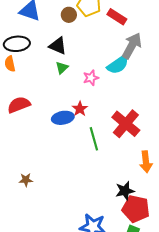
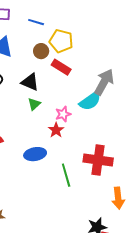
red rectangle: (117, 17) -> (61, 67), moved
red star: (80, 109) -> (56, 130), moved
red cross: (126, 124) -> (98, 160), turned -32

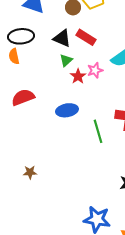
red rectangle: (61, 67) -> (86, 37), moved
red star: (56, 130) -> (78, 76), moved

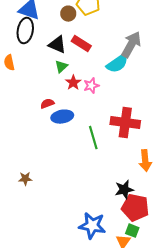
black ellipse: (21, 36) -> (25, 31), moved, turned -75
pink star: (95, 70) -> (91, 86), moved
red semicircle: (23, 97) -> (47, 104), moved, size x0.6

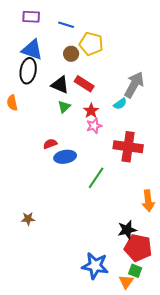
cyan semicircle: (117, 64) -> (120, 104), size x0.6
red star: (73, 83) -> (91, 111), moved
red cross: (125, 123) -> (128, 147), moved
green line: (93, 138) -> (96, 178), turned 50

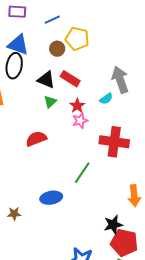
blue line: (66, 25) -> (52, 20), turned -42
gray arrow: (134, 85) -> (120, 80), turned -48
red semicircle: (50, 144) -> (36, 139), size x1.5
blue ellipse: (65, 157) -> (51, 198), moved

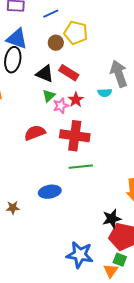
cyan semicircle: (106, 99) -> (105, 93), turned 32
pink star: (80, 121) -> (61, 106), moved
red cross: (114, 142) -> (75, 136), moved
green line: (82, 173) -> (81, 167), turned 50

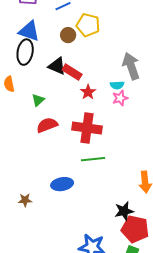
red rectangle: (69, 73) -> (72, 72), moved
green triangle: (49, 96) -> (38, 100), moved
pink star: (61, 106) -> (120, 98), moved

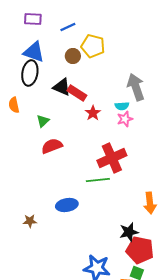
red cross: (87, 128) -> (112, 158), moved, turned -32

